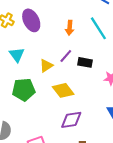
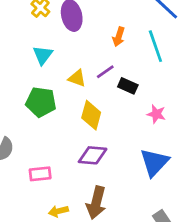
yellow triangle: (46, 66) -> (77, 78), turned 40
yellow diamond: (63, 90) -> (91, 115), turned 40

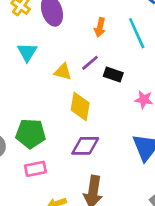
green pentagon: (41, 102) -> (31, 134), moved

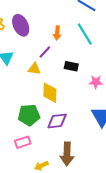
purple line: (90, 63) -> (45, 52), moved
green pentagon: (31, 134) -> (29, 115), moved

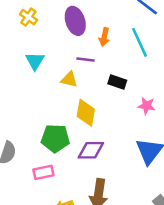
purple ellipse: (21, 25) -> (75, 21), moved
purple line: (45, 52) -> (85, 60), turned 48

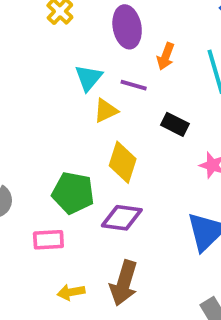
cyan triangle: (35, 61) -> (88, 78), moved
yellow triangle: (69, 79) -> (106, 111), turned -48

